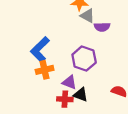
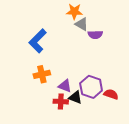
blue L-shape: (40, 50) -> (38, 41), moved
purple hexagon: (84, 59) -> (91, 87), moved

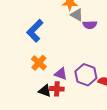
orange cross: (42, 74) -> (39, 63), turned -35
black triangle: (75, 97) -> (45, 91), moved

